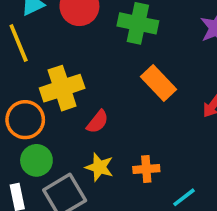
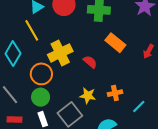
red semicircle: (97, 122) -> (90, 62), moved, turned -80
green circle: (36, 160) -> (41, 97), moved

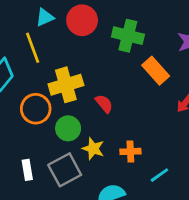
orange rectangle: (115, 43) -> (156, 71), moved
green circle: (41, 97) -> (68, 128), moved

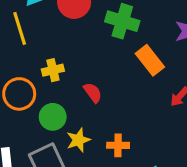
yellow cross: (66, 85) -> (53, 70), size x0.6
yellow star: (93, 149) -> (78, 140), turned 30

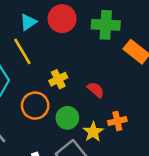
orange cross: (118, 145) -> (117, 121), moved

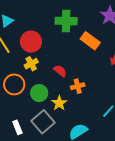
red circle: (62, 19) -> (31, 42), moved
orange cross: (117, 121) -> (78, 86), moved

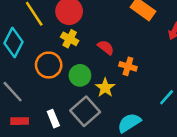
yellow cross: (31, 64) -> (70, 39), turned -32
orange cross: (78, 86) -> (128, 66), turned 32

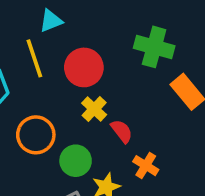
yellow cross: (70, 39) -> (94, 109), moved

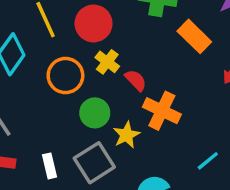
orange circle: (36, 135) -> (65, 76), moved
orange cross: (146, 166) -> (162, 111), size x1.5

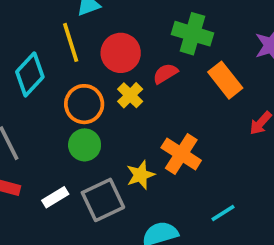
red semicircle: (136, 80) -> (165, 73), moved, turned -85
green circle: (95, 113) -> (85, 145), moved
white rectangle: (49, 166) -> (55, 197), turned 65

